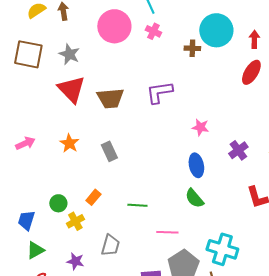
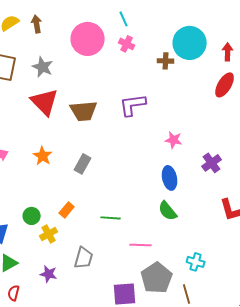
gray rectangle: (109, 151) -> (83, 164), turned 54
cyan cross: (222, 249) -> (196, 262), size x0.6

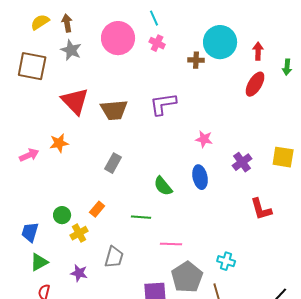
gray star: (43, 67) -> (71, 50), moved
orange star: (43, 156) -> (59, 143), moved, turned 30
green semicircle: (168, 211) -> (163, 186), moved

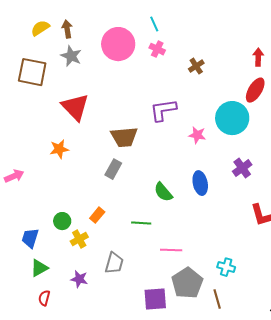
cyan circle: (220, 42) -> (232, 118), moved
brown cross: (196, 60) -> (196, 66), turned -35
brown trapezoid: (114, 110) -> (124, 137), moved
pink star: (204, 139) -> (197, 135), moved
pink arrow: (29, 155) -> (14, 176), moved

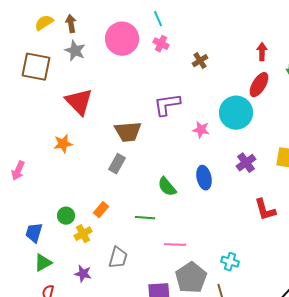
pink arrow: (14, 176) -> (18, 171), turned 138

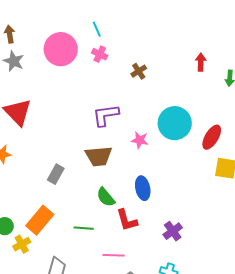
red ellipse: (259, 85) -> (212, 137), moved
brown trapezoid: (128, 132) -> (99, 156), moved
purple cross: (246, 163) -> (173, 231), moved
orange rectangle: (101, 210) -> (40, 220), size x1.8
red L-shape: (265, 210) -> (127, 220), moved

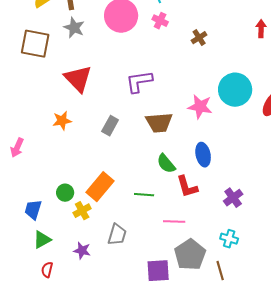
purple L-shape: (106, 115) -> (139, 82), moved
pink star: (140, 140) -> (200, 107), size x1.4
gray rectangle: (56, 174) -> (110, 126), moved

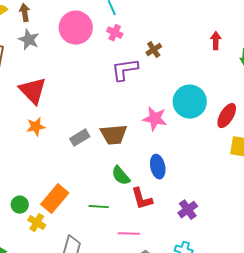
purple L-shape: (139, 82) -> (125, 70), moved
orange star: (62, 121) -> (36, 127), moved
gray rectangle: (110, 126) -> (80, 138), moved, turned 30
yellow cross: (82, 211) -> (37, 223), turned -30

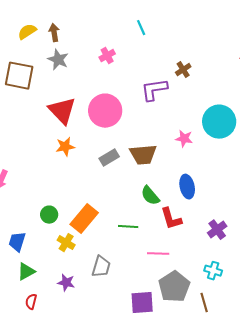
pink circle: (76, 28) -> (105, 111), moved
pink cross: (115, 33) -> (107, 56), moved, turned 35
pink star: (155, 119) -> (184, 139), size x0.7
green circle: (20, 205) -> (49, 215), moved

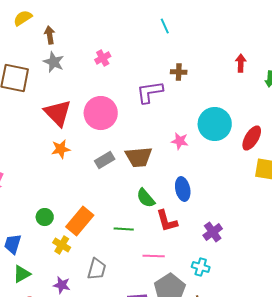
cyan line: (141, 28) -> (165, 26), moved
yellow semicircle: (27, 32) -> (23, 18), moved
brown cross: (183, 70) -> (179, 72), turned 35
cyan cross: (213, 271) -> (201, 267), moved

